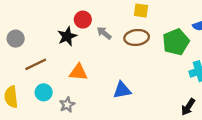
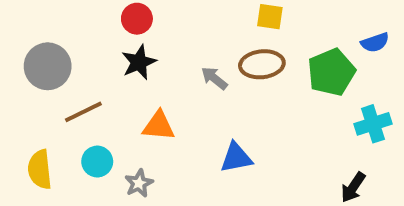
red circle: (83, 20) -> (137, 19), moved
gray arrow: (104, 33) -> (214, 78), moved
gray circle: (16, 39) -> (48, 66), size x1.5

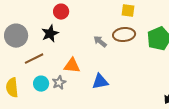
black star: (139, 62) -> (50, 34), moved
blue triangle: (236, 158) -> (100, 82), moved
gray star: (139, 183) -> (59, 83), moved

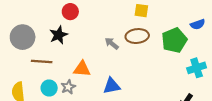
brown line: (34, 59) -> (42, 61), turned 30

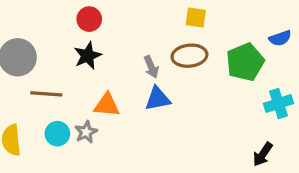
black star: (59, 35) -> (88, 56), moved
gray arrow: (112, 43) -> (151, 67), turned -152
blue triangle: (112, 86) -> (158, 99), moved

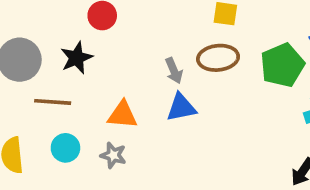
black star: (88, 56) -> (76, 58), moved
gray star: (86, 132) -> (113, 155), moved, turned -30

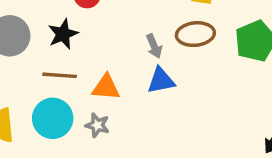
brown line: (53, 102) -> (60, 75), moved
cyan circle: (65, 148) -> (53, 118), size x1.5

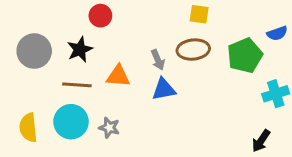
orange triangle: (106, 87) -> (118, 76), moved

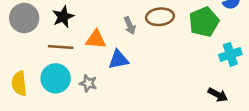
blue triangle: (164, 89) -> (118, 60), moved
black arrow: (261, 141) -> (218, 95), turned -96

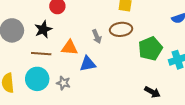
green pentagon: (204, 22) -> (150, 49), moved
black arrow: (218, 95) -> (152, 92), moved

